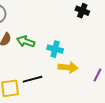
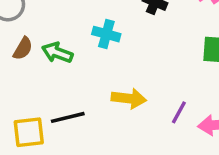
cyan cross: (55, 49) -> (106, 34), moved

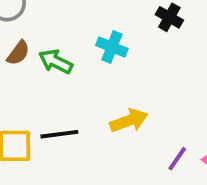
yellow arrow: (129, 98) -> (129, 121), turned -32
purple line: (179, 112) -> (177, 159), moved

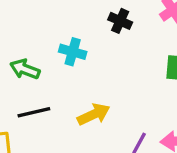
black line: (59, 134) -> (34, 112), moved

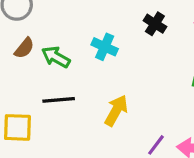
yellow arrow: (94, 114) -> (116, 110), turned -44

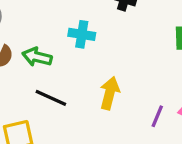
black line: (59, 100) -> (51, 98), turned 44

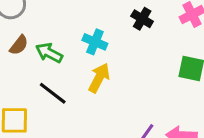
yellow arrow: (110, 93) -> (99, 78), moved

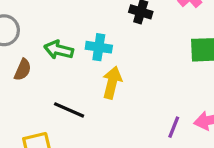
green arrow: (49, 53) -> (59, 50), moved

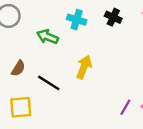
cyan cross: (99, 47) -> (77, 20), moved
brown semicircle: (23, 70) -> (18, 68), moved

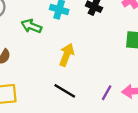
black line: (49, 83) -> (65, 91), moved

